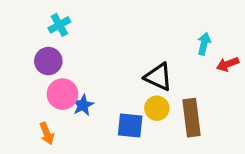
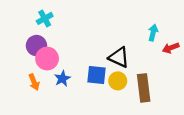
pink circle: (62, 94) -> (47, 59), moved
blue square: (130, 126) -> (97, 75), moved
orange arrow: (47, 133) -> (34, 82), moved

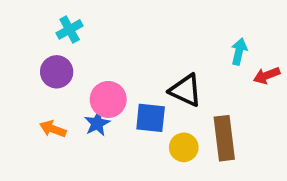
pink circle: (47, 59) -> (108, 99), moved
yellow circle: (118, 81) -> (184, 147), moved
orange arrow: (34, 82) -> (53, 129), turned 133

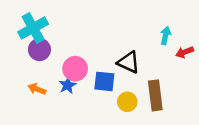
cyan cross: (70, 29) -> (33, 28), moved, size x1.6

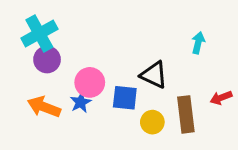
red arrow: (185, 52) -> (221, 98), moved
orange arrow: (37, 89) -> (44, 107), size x1.5

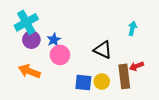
blue square: (125, 98) -> (83, 83), moved
red arrow: (221, 98) -> (136, 66), moved
blue star: (81, 102) -> (54, 40), moved

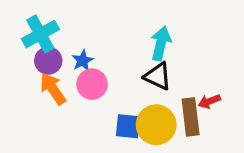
cyan arrow: (132, 28) -> (161, 43), moved, size x1.5
orange arrow: (29, 71) -> (53, 89), moved, turned 35
yellow circle: (102, 81) -> (156, 125), size x1.6

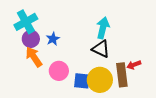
pink circle: (92, 84) -> (59, 71), moved

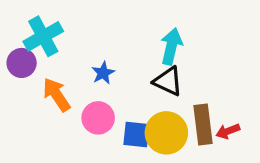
purple circle: (31, 39) -> (22, 63), moved
blue star: (53, 39) -> (103, 73), moved
red arrow: (134, 65) -> (228, 131), moved

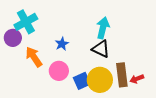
blue square: (136, 135) -> (82, 81), turned -30

